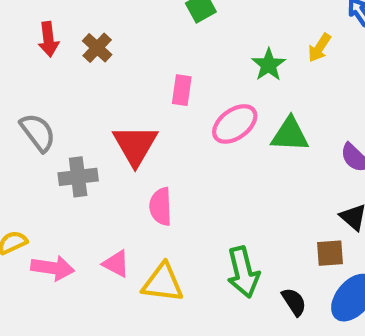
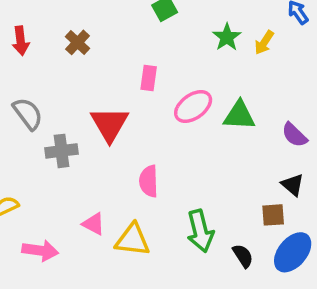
red arrow: (48, 39) -> (21, 41), moved
green star: (269, 65) -> (227, 37), moved
pink semicircle: (161, 207) -> (149, 181), moved
pink arrow: (53, 268) -> (40, 251), moved

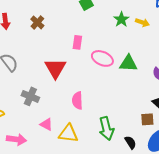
yellow arrow: (264, 42) -> (142, 22), turned -104
pink ellipse: (193, 107) -> (102, 58), turned 60
gray cross: (62, 151) -> (30, 96), moved, turned 30

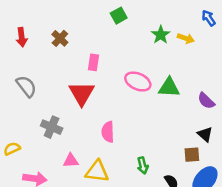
pink rectangle: (77, 42) -> (93, 62), moved
pink triangle: (46, 124) -> (71, 161), turned -32
green arrow: (106, 128) -> (143, 165), size x0.6

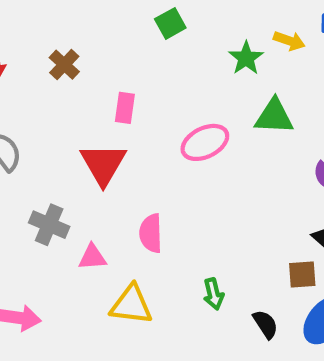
yellow arrow: (186, 38) -> (289, 41), moved
pink ellipse: (138, 82) -> (205, 142), turned -50
green triangle: (169, 88) -> (274, 116), moved
pink triangle: (71, 161) -> (92, 257), moved

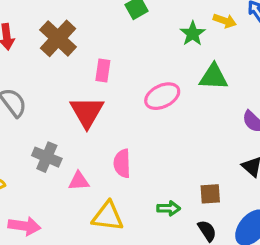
brown cross: (64, 65) -> (58, 38), size x1.6
brown square: (302, 274) -> (210, 194), moved
green arrow: (214, 294) -> (169, 208), turned -75

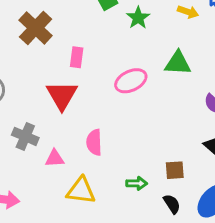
green star: (193, 34) -> (138, 18), moved

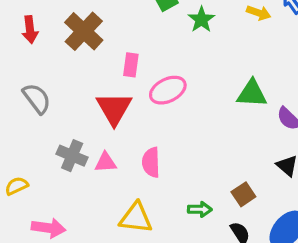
green triangle: (178, 63) -> (252, 93), moved
pink ellipse: (131, 81) -> (168, 90), moved
pink triangle: (55, 158) -> (106, 162), moved
brown square: (175, 170) -> (243, 194), turned -30

